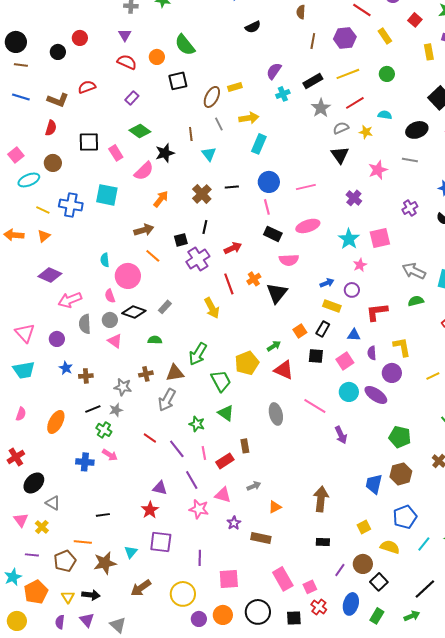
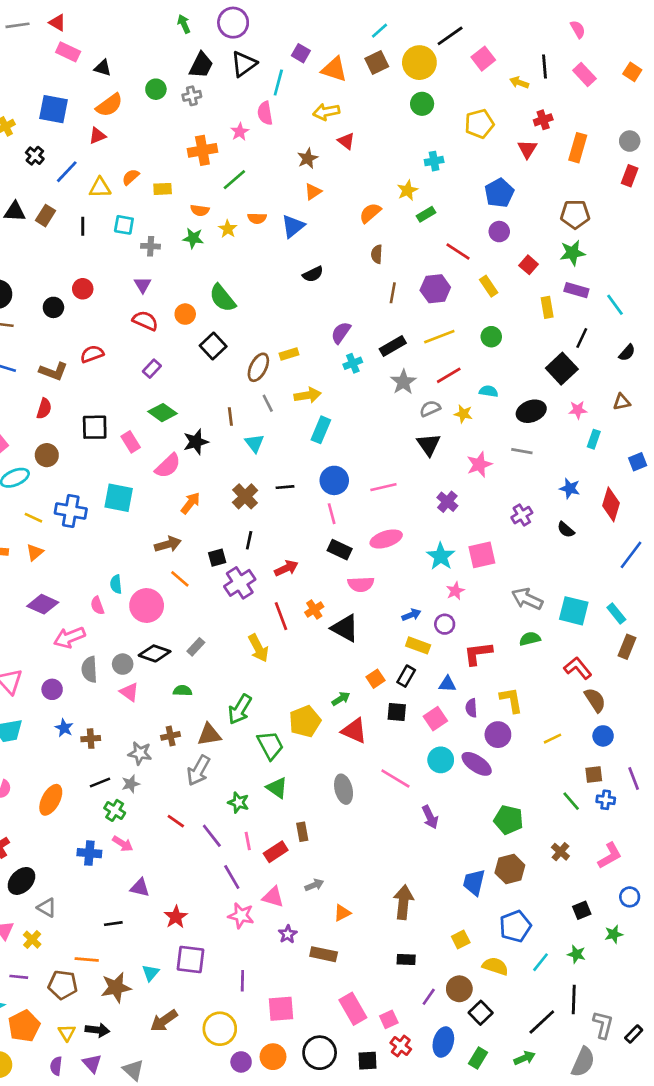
black square: (178, 81) -> (213, 346), turned -30
black triangle: (277, 293) -> (345, 628), turned -40
pink semicircle: (110, 296) -> (97, 606), moved
purple triangle: (160, 488) -> (140, 888), moved
brown pentagon: (65, 561) -> (63, 985), turned 30

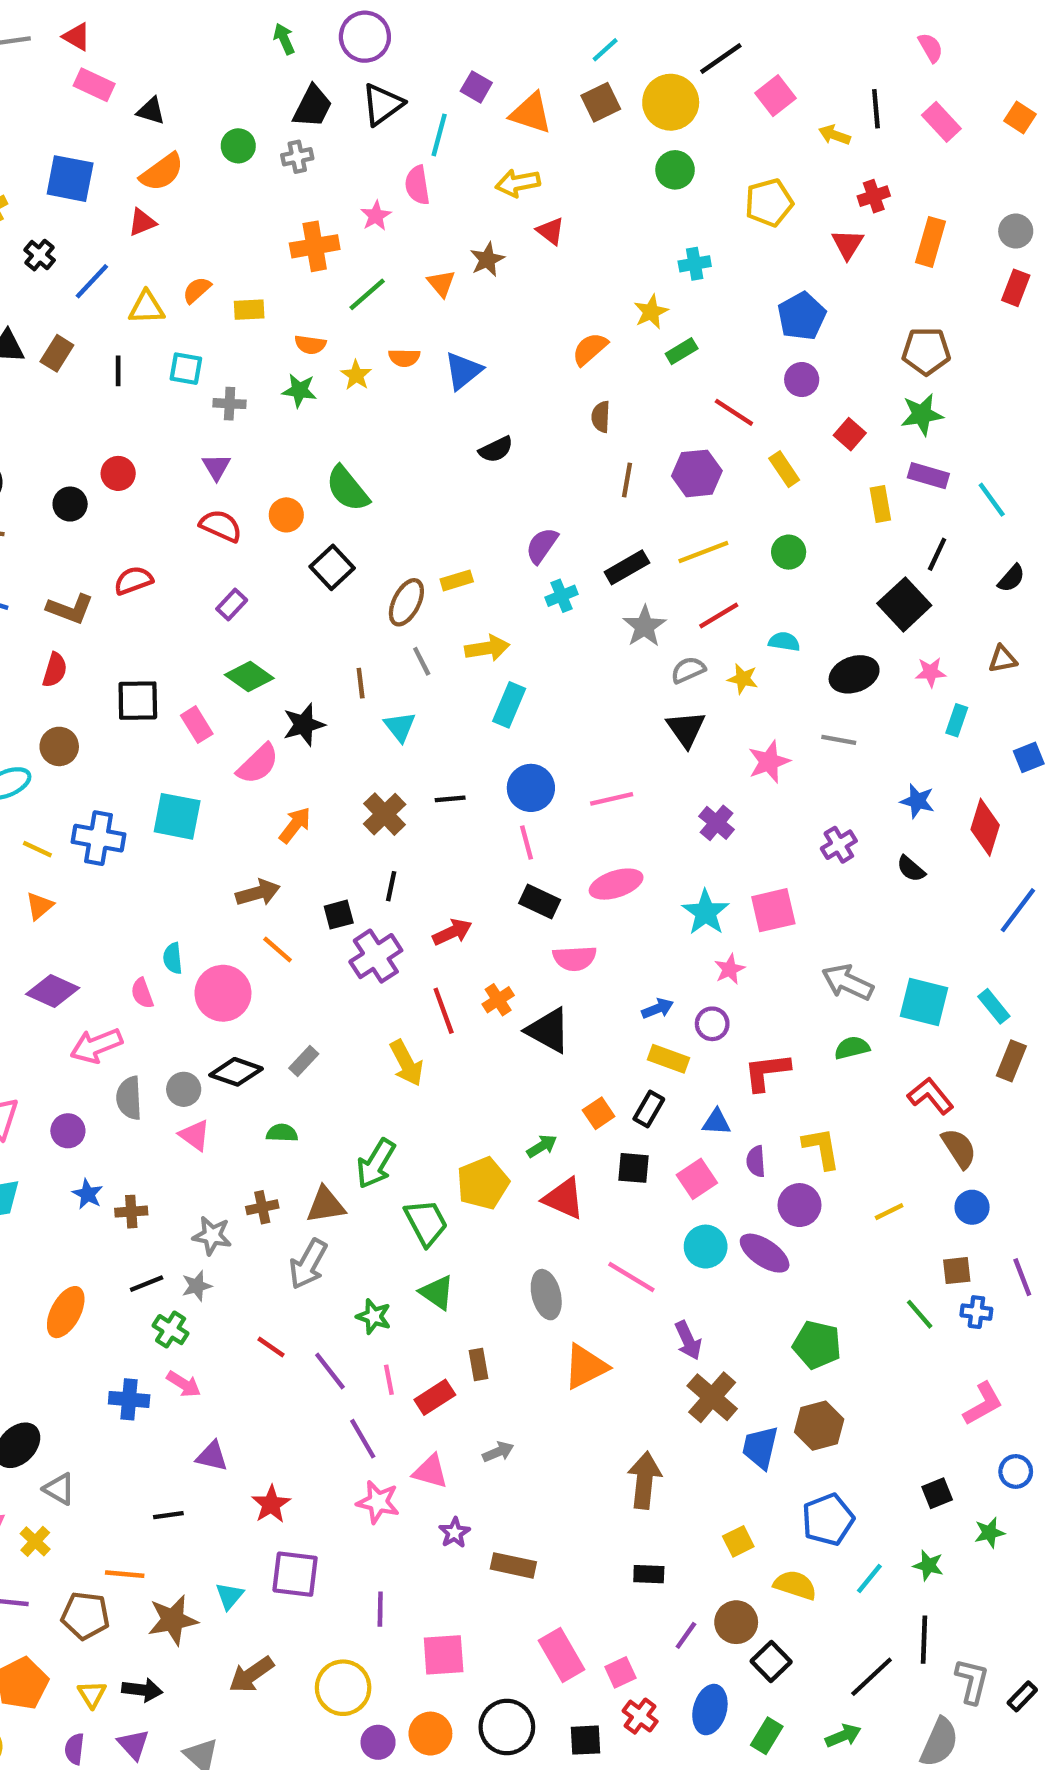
orange triangle: (313, 192) -> (441, 283), moved, turned -36
brown cross: (560, 852) -> (712, 1397), moved, size x1.6
orange triangle: (342, 913) -> (585, 1367), moved, size x1.6

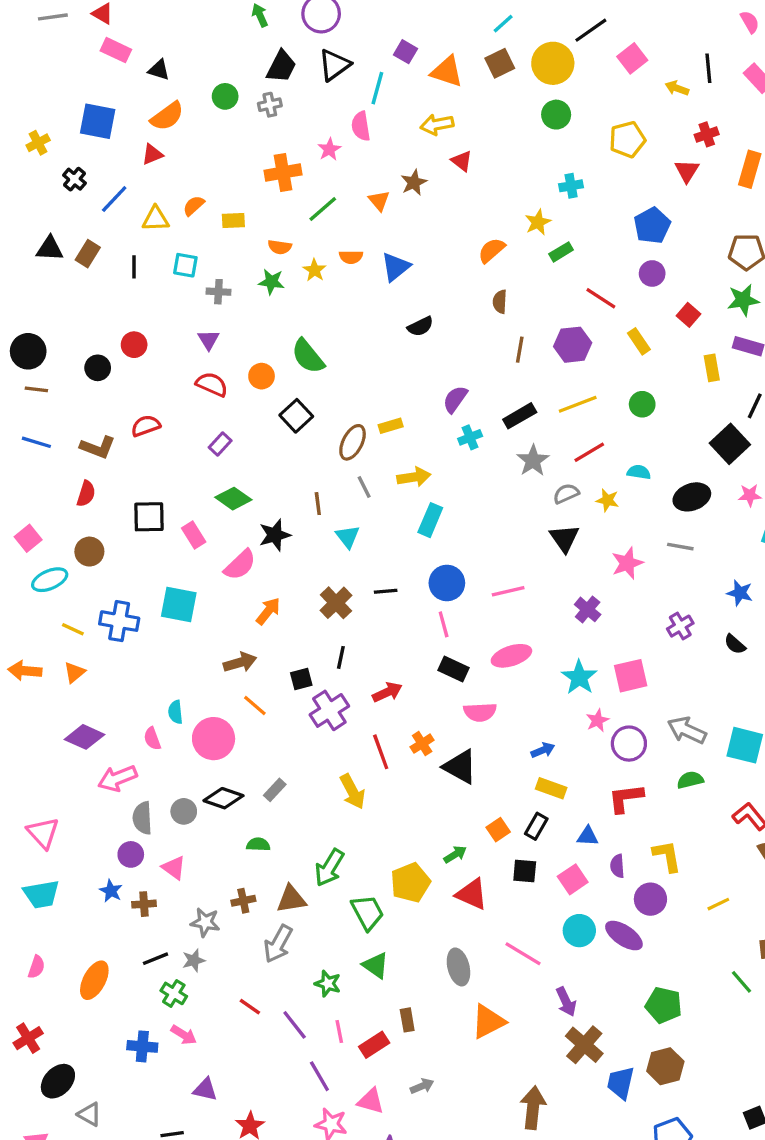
purple circle: (712, 1024) -> (629, 744), moved, size x1.4
purple circle: (68, 1131) -> (131, 854), moved
pink triangle: (195, 1135) -> (174, 868), moved

